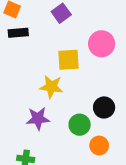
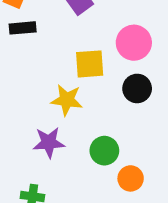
black circle: (104, 107) -> (137, 88), moved

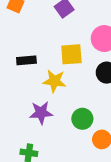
black rectangle: (23, 28) -> (26, 60), moved

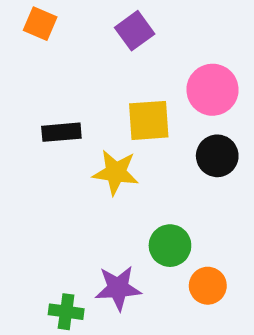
purple star: (41, 113) -> (118, 288), moved

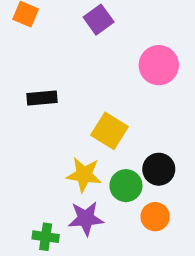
yellow square: (149, 120) -> (110, 131), moved, turned 36
black circle: (217, 156) -> (159, 169), moved
yellow star: (116, 172) -> (84, 175), moved

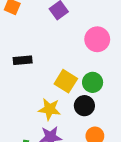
black circle: (159, 169) -> (84, 106), moved
green circle: (126, 186) -> (93, 82), moved

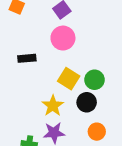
pink circle: (97, 39) -> (63, 38), moved
yellow star: (49, 109) -> (53, 106), turned 30

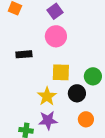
yellow square: (69, 79) -> (61, 72), turned -30
green circle: (95, 80) -> (93, 76), moved

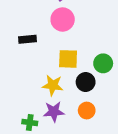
yellow star: (47, 96) -> (53, 85), turned -30
orange circle: (86, 119) -> (87, 111), moved

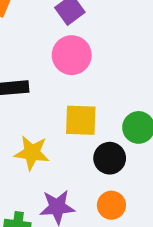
yellow star: (53, 85) -> (32, 153), moved

